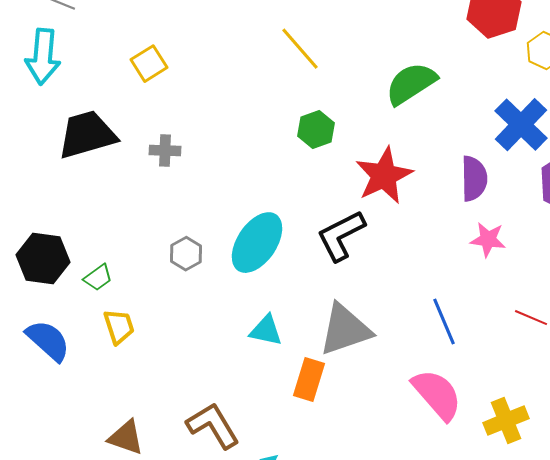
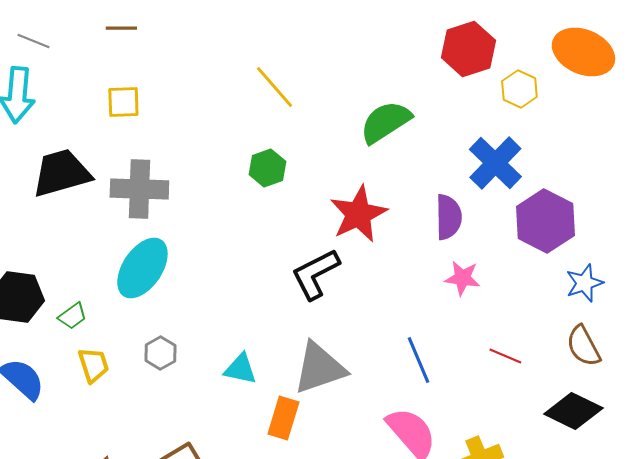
yellow square: (149, 64) -> (123, 102), turned 30
green hexagon: (316, 130) -> (267, 168), moved
gray cross: (165, 151) -> (139, 189), size x1.8
cyan ellipse: (257, 243) -> (142, 268), moved
gray hexagon: (186, 254) -> (160, 353), moved

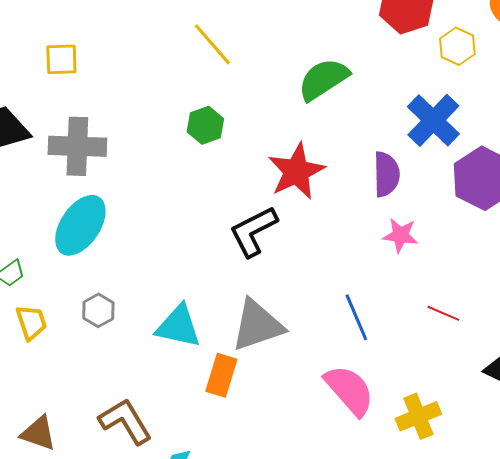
cyan triangle: (240, 369) -> (178, 326), size x1.4

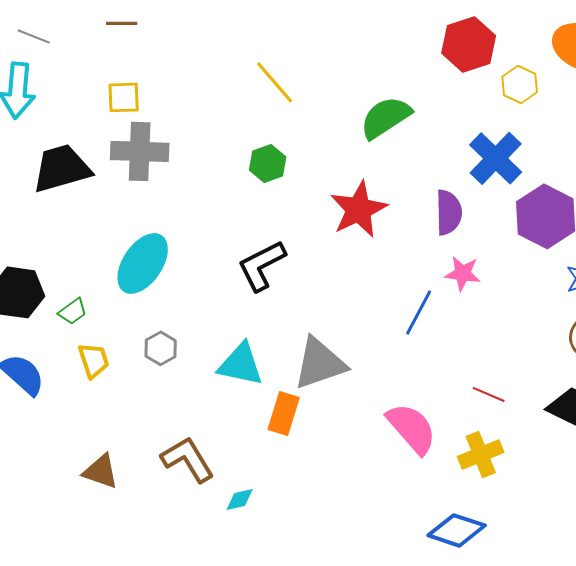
gray cross: (77, 146) -> (140, 151), moved
black L-shape: (253, 231) -> (262, 265), moved
red line: (443, 313) -> (489, 394), moved
blue line: (356, 317) -> (419, 312), moved, turned 51

